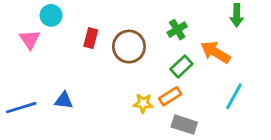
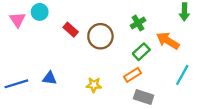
red rectangle: (91, 38) -> (71, 30), turned -64
pink triangle: (30, 39) -> (18, 20), moved
yellow star: (143, 103) -> (94, 85), moved

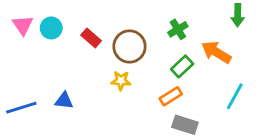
cyan circle: (40, 12) -> (51, 28), moved
yellow star: (94, 85) -> (121, 81), moved

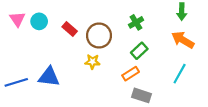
orange arrow: (216, 52) -> (183, 40), moved
blue triangle: (64, 101) -> (49, 77), size x1.5

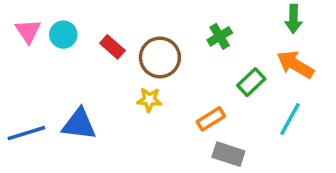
green rectangle: (139, 51) -> (251, 82), moved

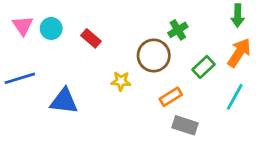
brown circle: (160, 57) -> (154, 56), moved
orange arrow: (295, 64) -> (239, 53), turned 92
blue line: (26, 133) -> (20, 78), moved

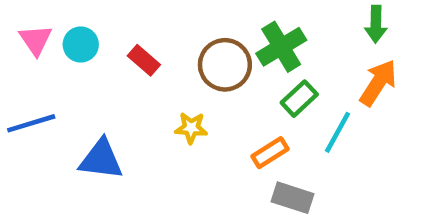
green cross: (178, 30) -> (281, 47), size x1.5
brown circle: (154, 56) -> (225, 65), moved
green rectangle: (203, 67) -> (299, 99), moved
cyan line: (235, 97) -> (338, 132), moved

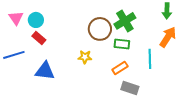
red rectangle: (144, 60) -> (39, 38), moved
green rectangle: (299, 99) -> (122, 44), moved, turned 49
cyan line: (338, 132) -> (150, 59), turned -30

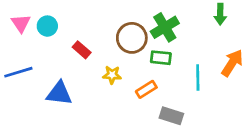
orange arrow: (168, 37) -> (232, 63), moved
red rectangle: (39, 38) -> (82, 50), moved
orange rectangle: (120, 68) -> (146, 89), moved

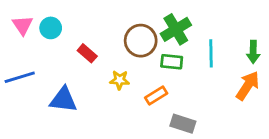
green arrow: (220, 14) -> (253, 52), moved
orange arrow: (232, 63) -> (248, 86), moved
cyan line: (198, 78) -> (211, 53), moved

